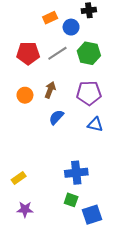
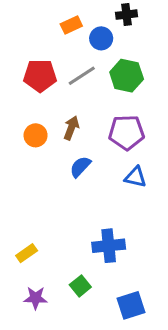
green square: (71, 200) -> (80, 286), moved, turned 32

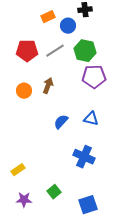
purple pentagon: (127, 132) -> (94, 77), moved
blue semicircle: (80, 167) -> (61, 122), moved
blue cross: (109, 246) -> (84, 157), moved, turned 30

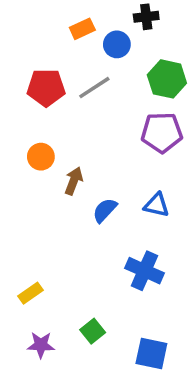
green hexagon: (85, 51) -> (167, 79), moved
brown arrow: (48, 86) -> (74, 181), moved
blue square: (88, 205) -> (151, 354), turned 30

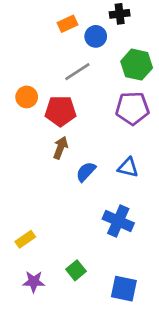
red pentagon: (46, 88) -> (60, 111), moved
orange circle: (41, 157) -> (27, 97), moved

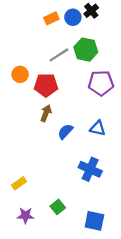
black cross: (120, 14) -> (91, 11), turned -32
blue circle: (96, 36) -> (73, 17), moved
green hexagon: (137, 65) -> (86, 50), moved

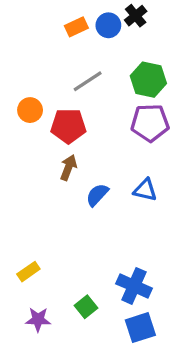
green hexagon: (86, 50) -> (148, 80), moved
blue cross: (90, 169) -> (134, 286), moved
blue square: (94, 221) -> (140, 328), turned -30

